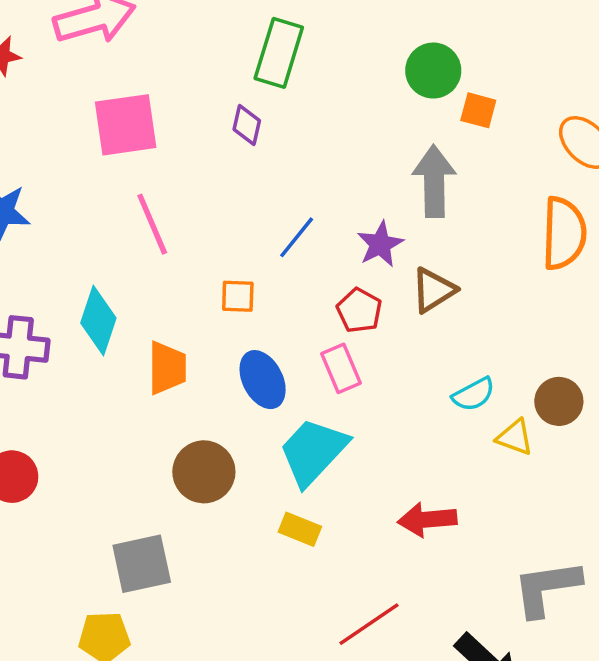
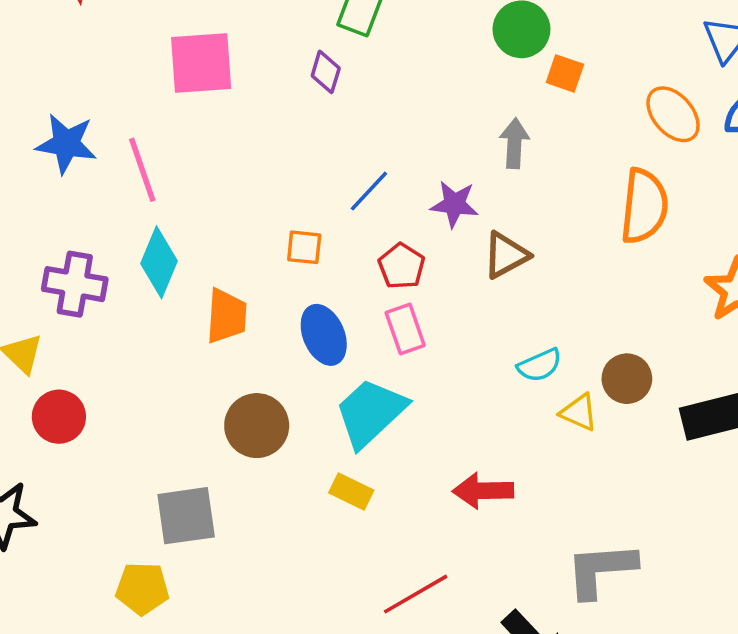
gray arrow: (434, 181) -> (514, 143), size x0.7
pink line: (152, 224) -> (142, 170), moved
purple star: (380, 244) -> (454, 204), turned 30
red pentagon: (359, 311) -> (402, 266), moved

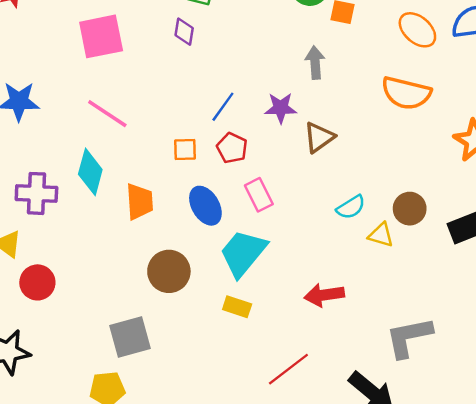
pink line: (142, 170) -> (107, 114), moved, turned -30
orange semicircle: (644, 206) -> (406, 93), turned 105
red pentagon: (402, 266) -> (232, 148), moved

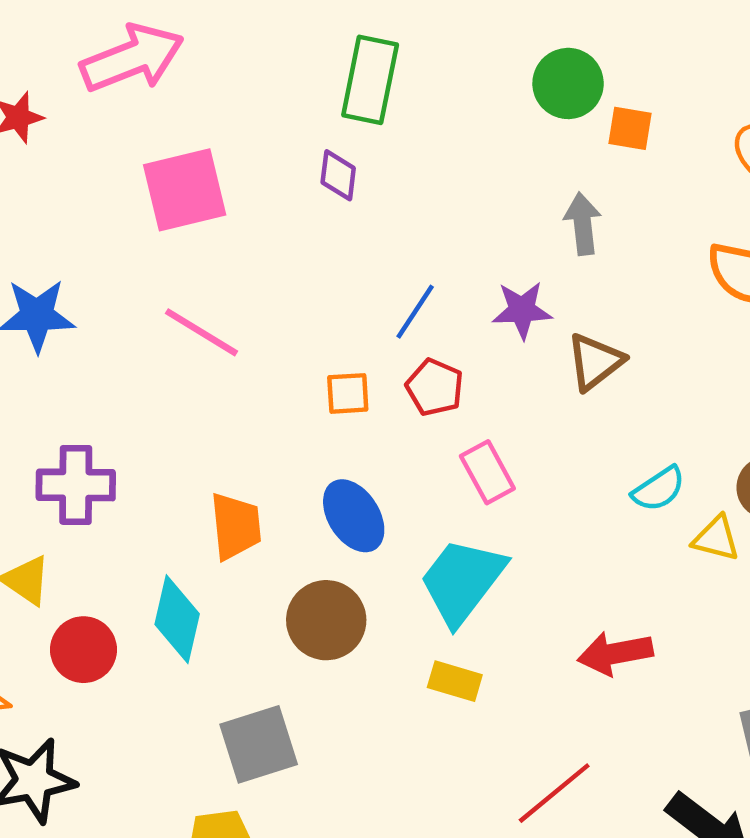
cyan diamond: (90, 172) -> (177, 619), moved
orange trapezoid: (139, 202) -> (236, 526), moved
blue ellipse: (205, 206) -> (354, 516), moved

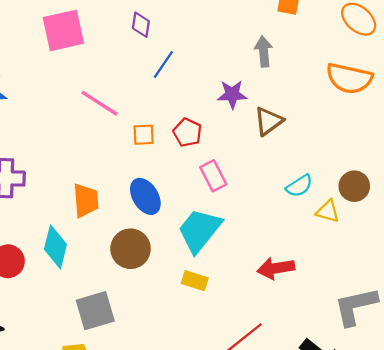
blue line: (415, 312) -> (163, 65), moved
pink line: (201, 332) -> (100, 103), moved

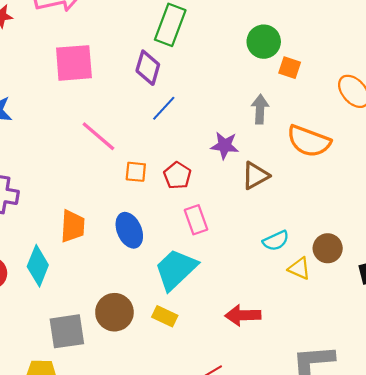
purple diamond: (141, 25) -> (148, 68), size x1.4
orange semicircle: (349, 78) -> (309, 141), moved
brown circle: (131, 249) -> (114, 312), moved

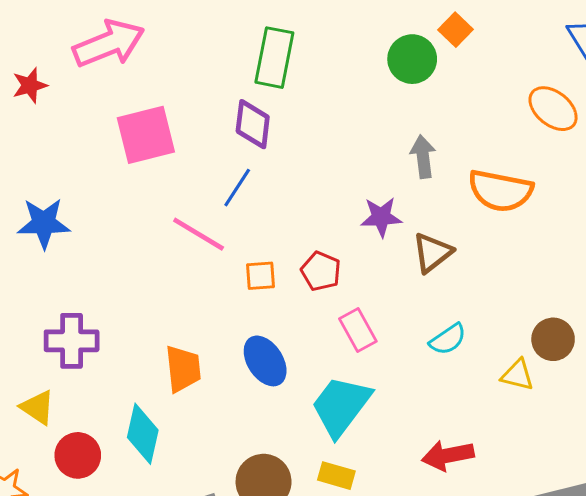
orange square: (290, 68) -> (456, 30), moved, turned 35
blue line: (164, 108) -> (237, 188), moved
cyan semicircle: (276, 241) -> (448, 339), moved

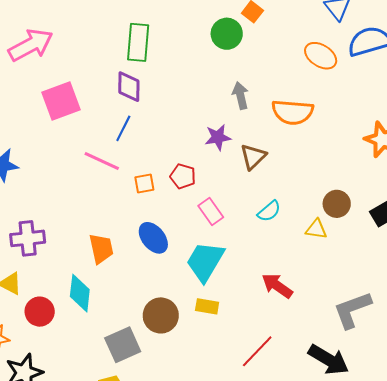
red arrow: (448, 455) -> (277, 286), turned 52

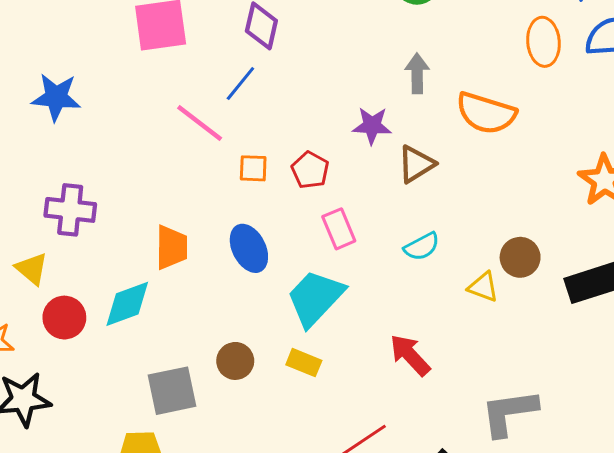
orange ellipse: (321, 56) -> (543, 42), turned 40
cyan diamond: (80, 293) -> (127, 304), turned 51
brown circle: (161, 315) -> (235, 361), size x0.7

